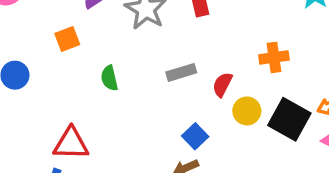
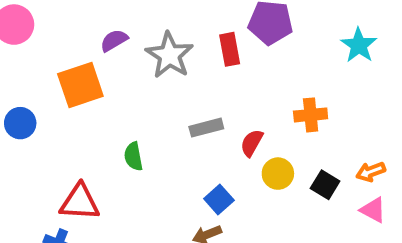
orange square: (67, 39) -> (80, 85), size x1.6
green semicircle: (109, 78) -> (133, 156), moved
black square: (289, 119) -> (325, 185), size x0.6

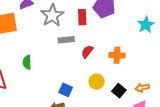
gray rectangle: (206, 128) -> (66, 40), moved
red semicircle: (252, 143) -> (87, 52), moved
blue square: (219, 199) -> (66, 90), turned -32

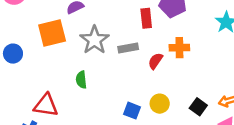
gray star: (52, 15) -> (94, 40), moved
orange cross: (117, 55) -> (179, 48), moved
yellow circle: (97, 82) -> (160, 104), moved

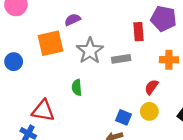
red semicircle: (155, 61) -> (151, 87), moved

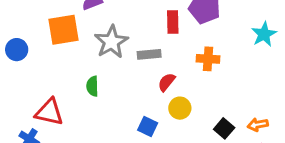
red semicircle: (151, 87) -> (167, 82), moved
yellow circle: (149, 111) -> (180, 108), moved

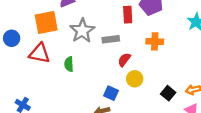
red triangle: (49, 112) -> (40, 53), moved

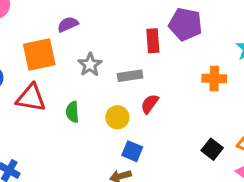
gray star: (82, 31) -> (90, 65), size x0.7
orange cross: (155, 41) -> (214, 78), moved
yellow circle: (135, 79) -> (117, 117), moved

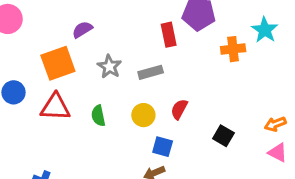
orange cross: (214, 78) -> (233, 49), moved
red semicircle: (150, 104) -> (179, 109), moved
black square: (212, 149) -> (223, 136), moved

